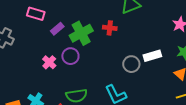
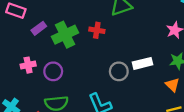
purple circle: (70, 56) -> (53, 71), moved
pink cross: (49, 62) -> (28, 65), turned 32

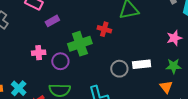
green cross: (65, 35) -> (80, 44), moved

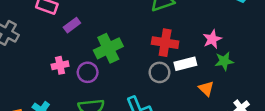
red cross: (104, 29) -> (165, 43), moved, size x1.5
pink star: (174, 38) -> (212, 39), moved
orange triangle: (166, 87) -> (206, 88), moved

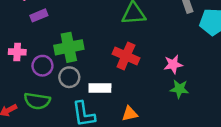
white rectangle: (185, 64) -> (100, 88), moved
gray circle: (160, 72) -> (69, 77), moved
orange triangle: (206, 88) -> (130, 114), moved, turned 49

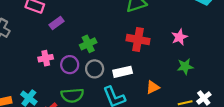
green cross: (69, 47) -> (88, 44), size x0.7
green star: (179, 89) -> (185, 66), moved

